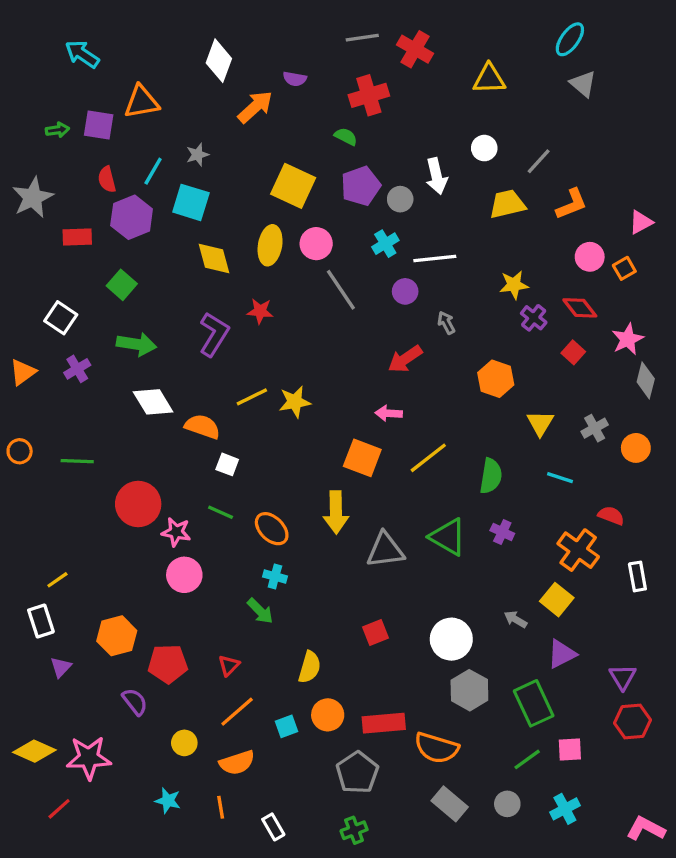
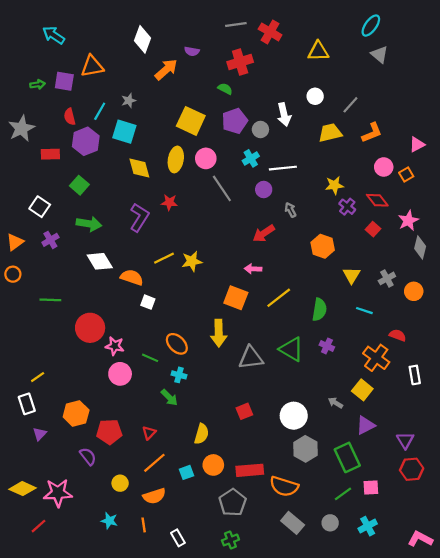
orange circle: (20, 451) -> (13, 274), moved
green line: (221, 512) -> (150, 358), moved

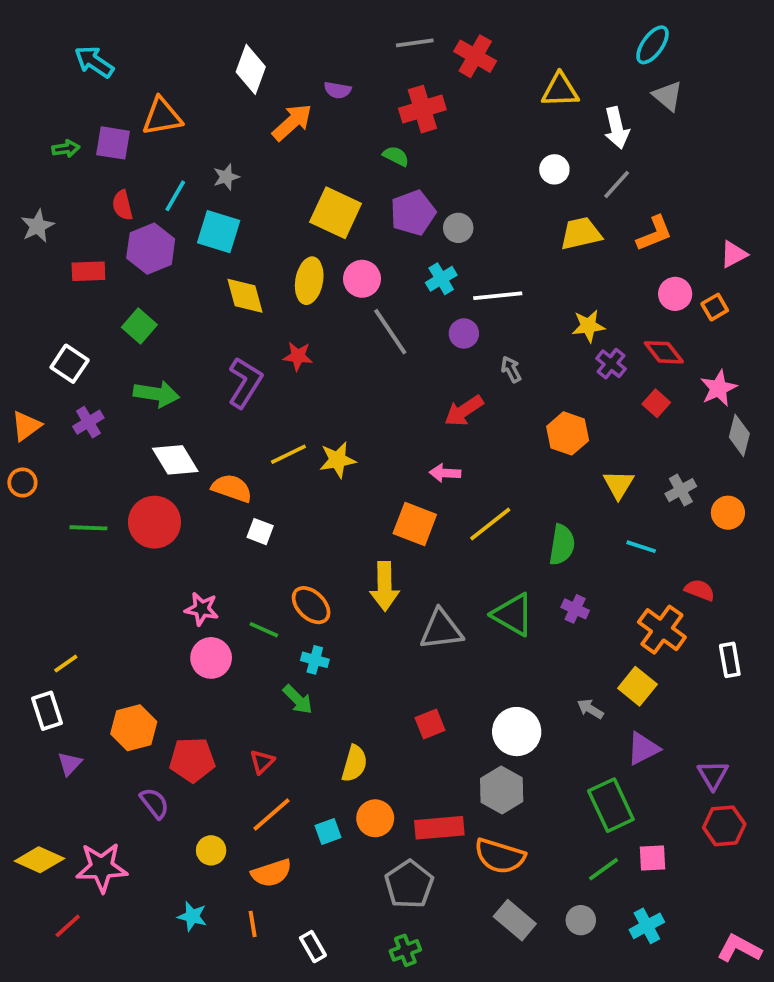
white arrow: (284, 114) -> (617, 128), moved
gray star: (21, 128) -> (38, 226), size x0.7
red circle: (90, 328) -> (154, 522), moved
gray hexagon: (305, 449) -> (502, 790), moved

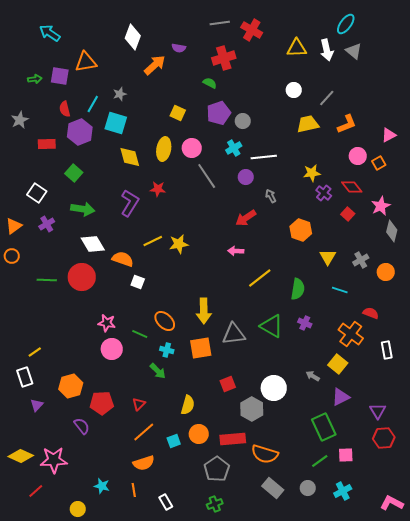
white arrow: (617, 128) -> (327, 50), moved
yellow square: (336, 213) -> (178, 113), size x0.6
orange square: (415, 524) -> (201, 348), moved, turned -30
gray hexagon: (502, 790) -> (252, 409), moved
yellow circle: (211, 850) -> (78, 509), moved

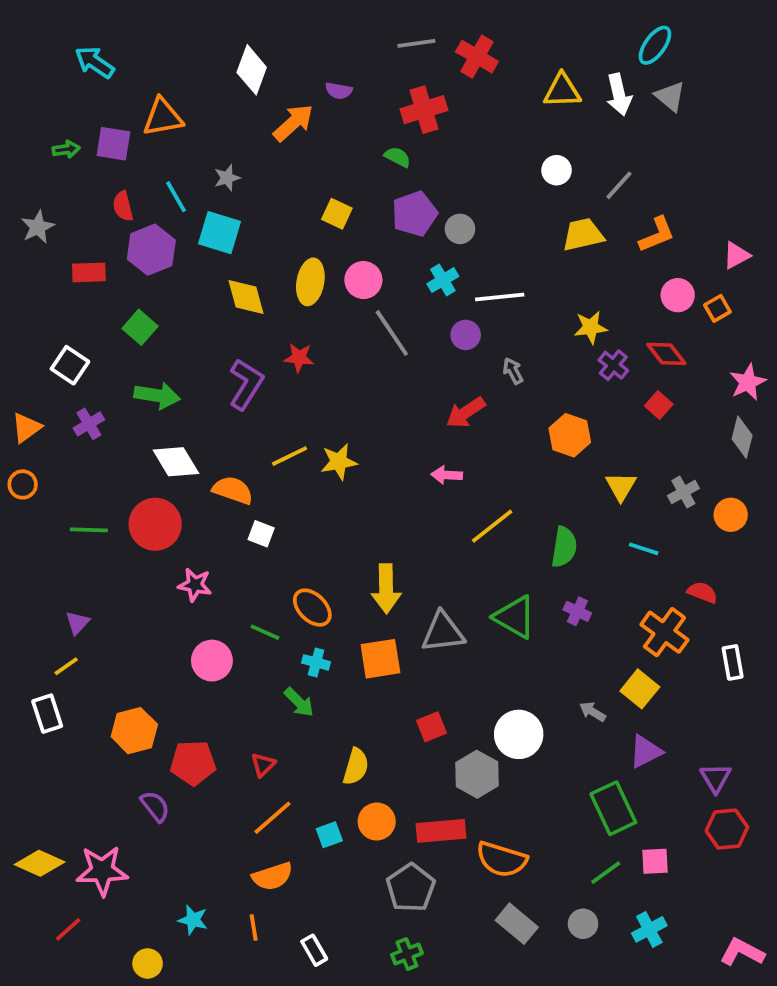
cyan line: (93, 104) -> (176, 197), turned -60
pink star: (381, 206) -> (748, 382), moved
pink star: (107, 323) -> (195, 585), moved
purple triangle: (37, 405) -> (78, 623), moved

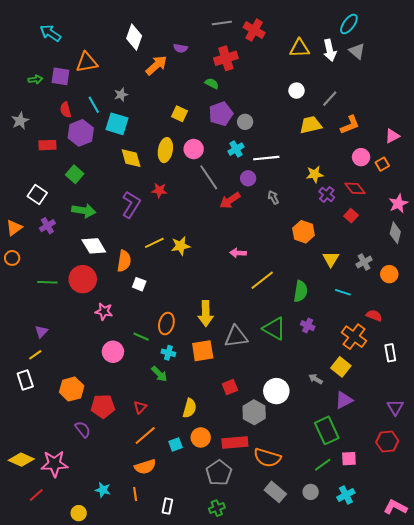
red arrow: (466, 413) -> (230, 200), moved
orange semicircle: (233, 490) -> (124, 261), turned 80
orange ellipse: (312, 608) -> (166, 324), turned 60
purple triangle: (716, 778) -> (395, 407), moved
white rectangle: (314, 950) -> (167, 506), turned 42

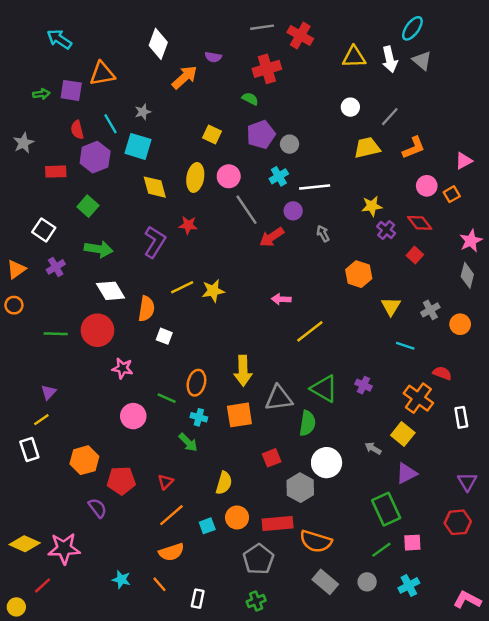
green semicircle: (301, 291) -> (307, 423), moved
orange line: (135, 494) -> (159, 584), turned -32
yellow circle: (79, 513) -> (16, 607), moved

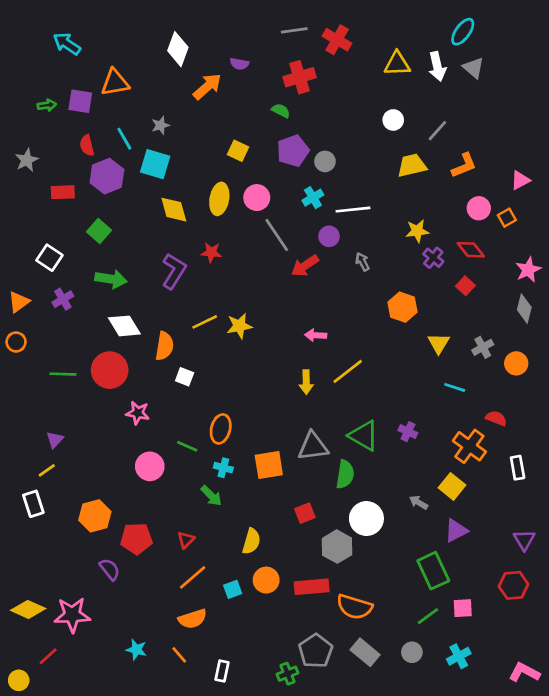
yellow arrow: (243, 371) -> (306, 382), moved, size x0.7
gray pentagon: (259, 559) -> (316, 651), moved

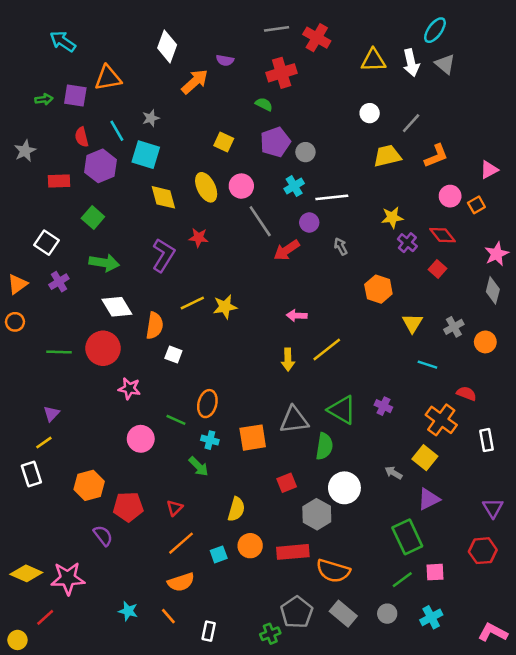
yellow ellipse: (219, 199) -> (206, 187), turned -36

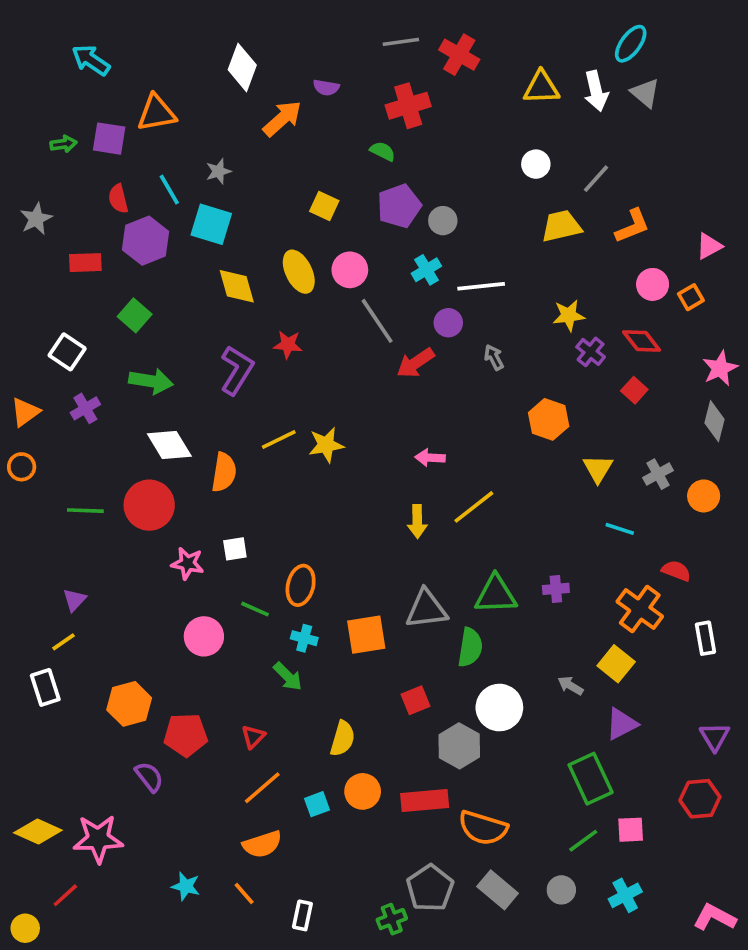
white square: (173, 355) -> (235, 549), moved, turned -30
purple cross: (383, 406) -> (556, 589), turned -30
green triangle: (342, 410) -> (496, 594), turned -32

